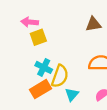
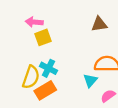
yellow semicircle: (60, 76) -> (31, 77), moved
cyan triangle: (72, 94) -> (90, 80), moved

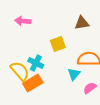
yellow square: (43, 37) -> (58, 44), moved
yellow semicircle: (31, 77) -> (20, 71), turned -60

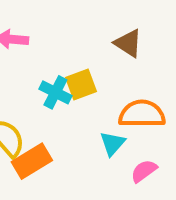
brown triangle: (82, 23) -> (128, 43), turned 42
cyan cross: (36, 63) -> (55, 92), moved

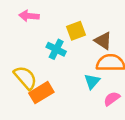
brown triangle: (128, 43) -> (103, 41), moved
yellow square: (81, 84) -> (76, 31), moved

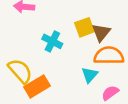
yellow square: (76, 31) -> (84, 27), moved
brown triangle: (103, 41) -> (101, 32), turned 36

